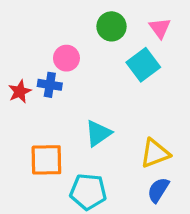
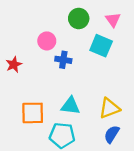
cyan square: (143, 65) -> (101, 46), turned -30
blue cross: (50, 85) -> (63, 60), moved
cyan triangle: (98, 133) -> (70, 106), moved, turned 42

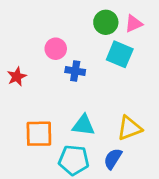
green circle: (79, 19) -> (106, 22), moved
pink triangle: (113, 20) -> (134, 24), turned 42
blue semicircle: (112, 134) -> (113, 159), moved

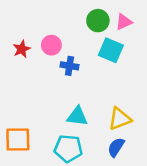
red star: (17, 77) -> (22, 49), moved
orange square: (39, 134) -> (18, 139), moved
blue semicircle: (113, 159) -> (116, 147), moved

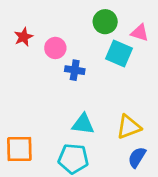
pink triangle: (124, 22) -> (140, 33), moved, turned 42
red star: (22, 49) -> (24, 37), moved
blue semicircle: (116, 147) -> (137, 157), moved

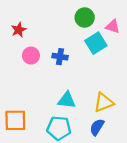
pink circle: (55, 48) -> (31, 56), moved
cyan square: (119, 54) -> (96, 43), turned 35
blue semicircle: (137, 157) -> (97, 127), moved

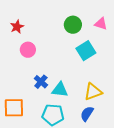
green circle: (85, 18) -> (73, 25), moved
cyan square: (96, 43) -> (86, 51), moved
blue cross: (60, 57) -> (41, 82), moved, turned 32

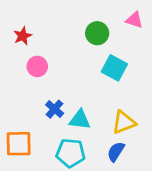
pink triangle: (101, 24) -> (134, 20), moved
cyan square: (86, 51) -> (114, 68), turned -30

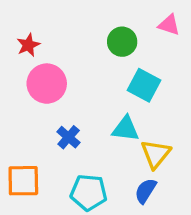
pink circle: (37, 66) -> (47, 84), size x1.5
cyan triangle: (80, 120) -> (125, 129), moved
yellow triangle: (124, 122) -> (156, 154), turned -30

